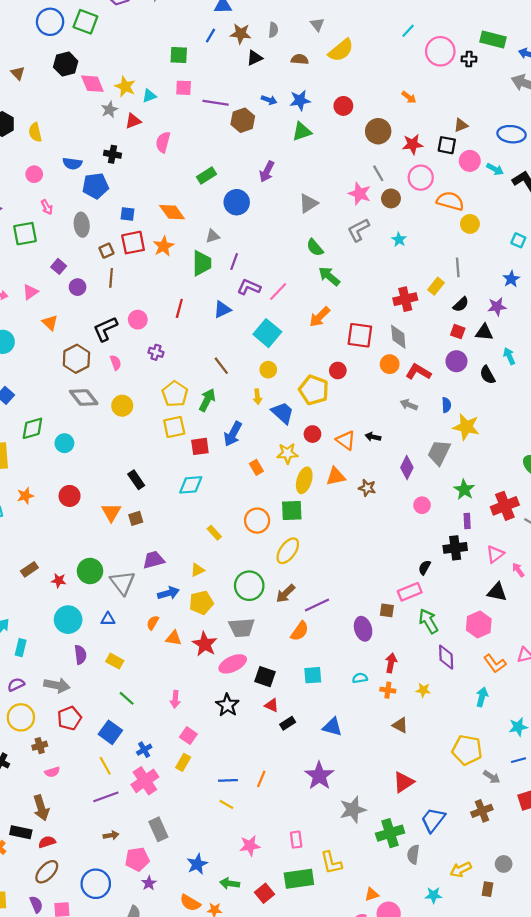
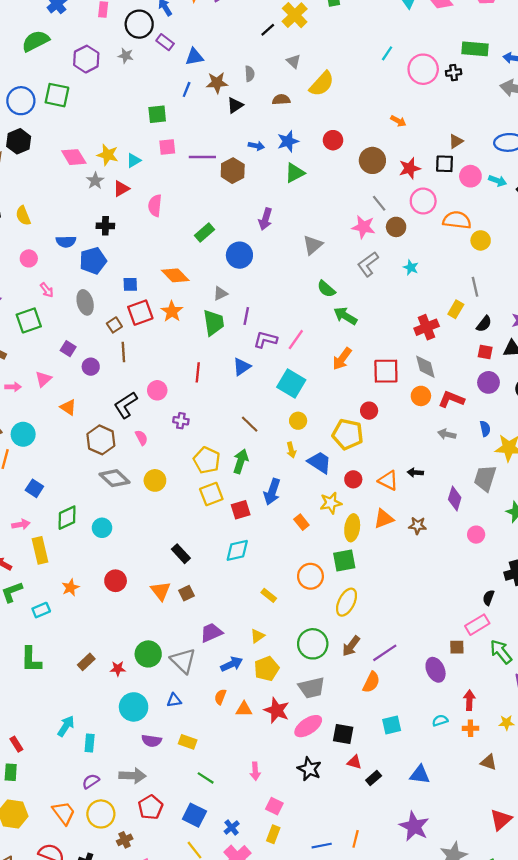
black hexagon: (66, 64) -> (19, 141), moved
purple semicircle: (80, 655) -> (152, 741), turned 114

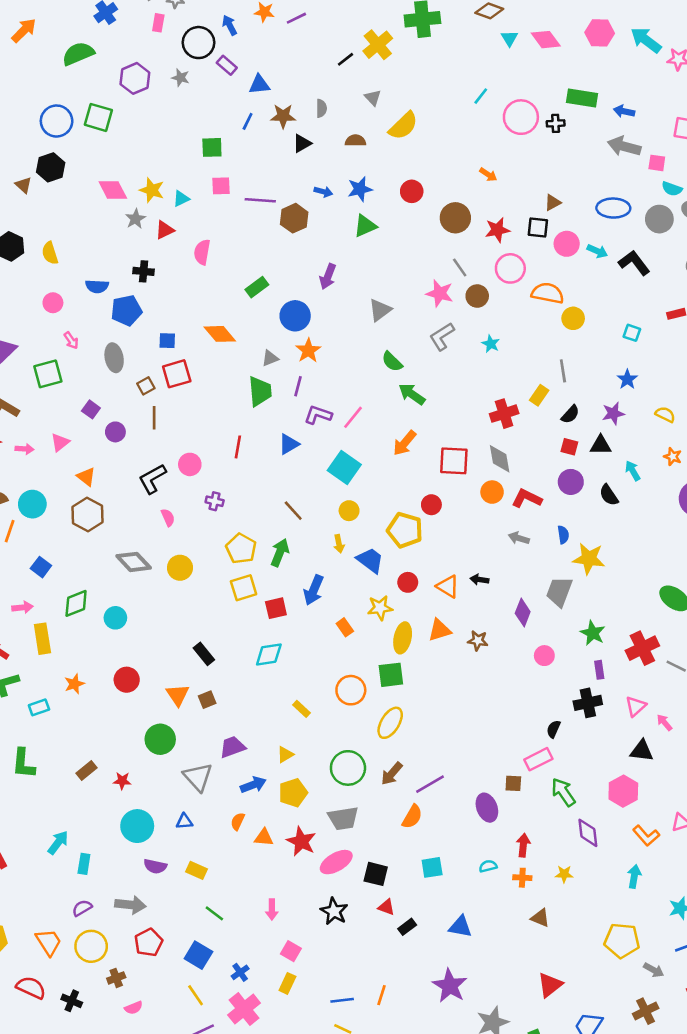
orange star: (172, 311) -> (308, 351), moved
brown hexagon: (101, 440) -> (88, 514), moved
green circle: (148, 654) -> (160, 739), moved

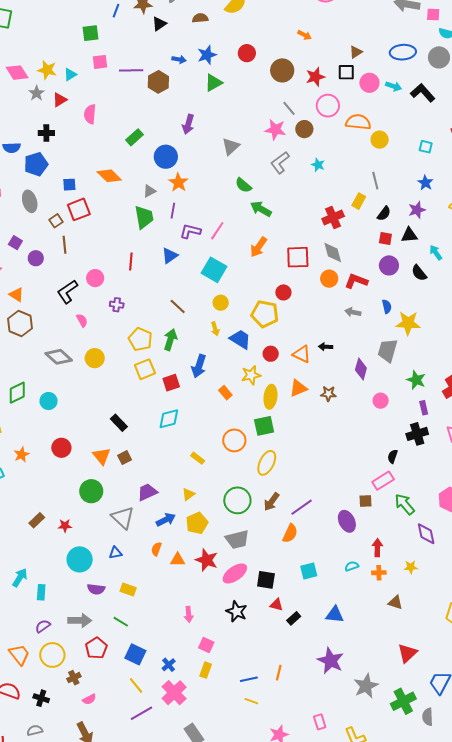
green line: (214, 913) -> (121, 622), moved

